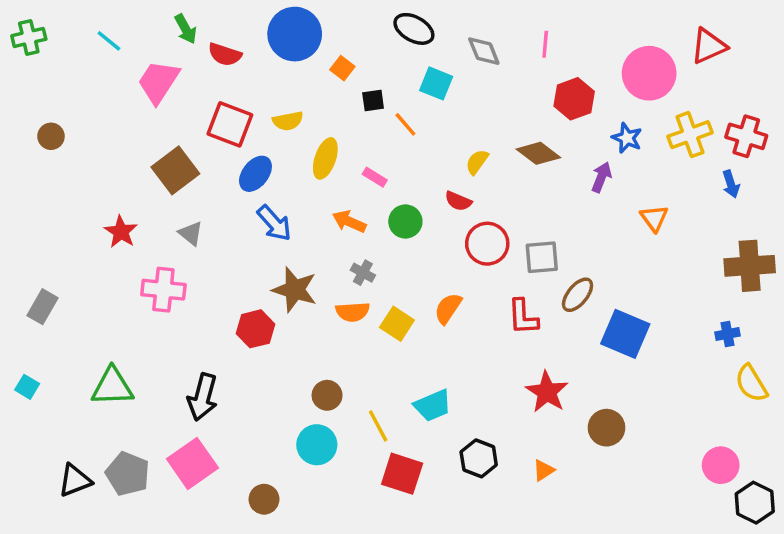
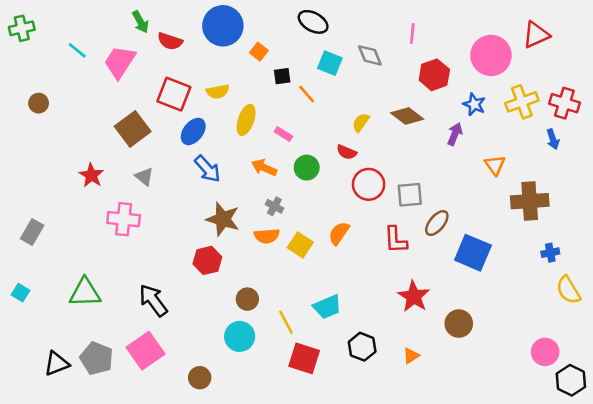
cyan line: (109, 41) -> (77, 50), moved
gray diamond: (484, 51) -> (370, 55), moved
brown cross: (750, 266) -> (530, 201), moved
red hexagon: (255, 329) -> (207, 260), moved
black arrow: (203, 397) -> (153, 300), turned 128

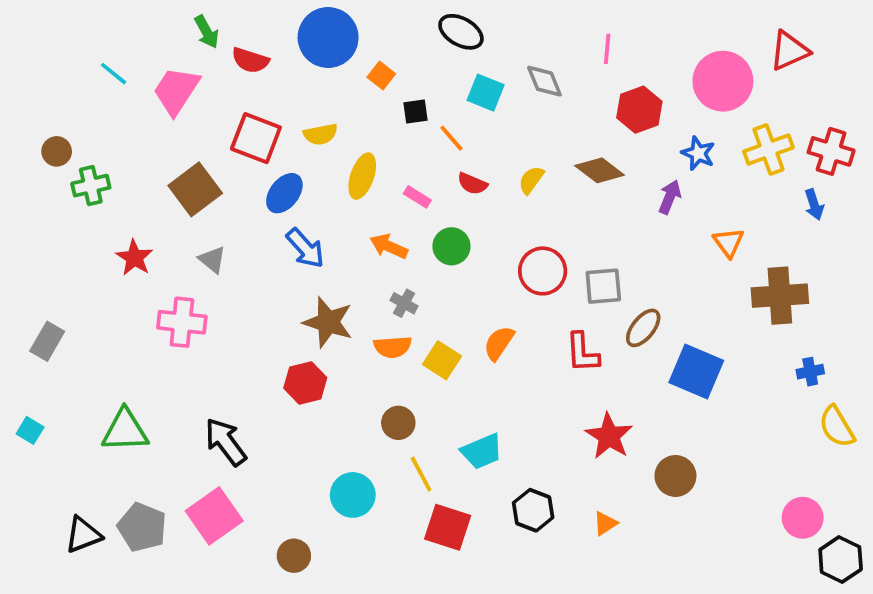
green cross: (22, 28) -> (91, 186), moved
red semicircle: (347, 152) -> (472, 184), moved
brown circle: (247, 299) -> (398, 423), moved

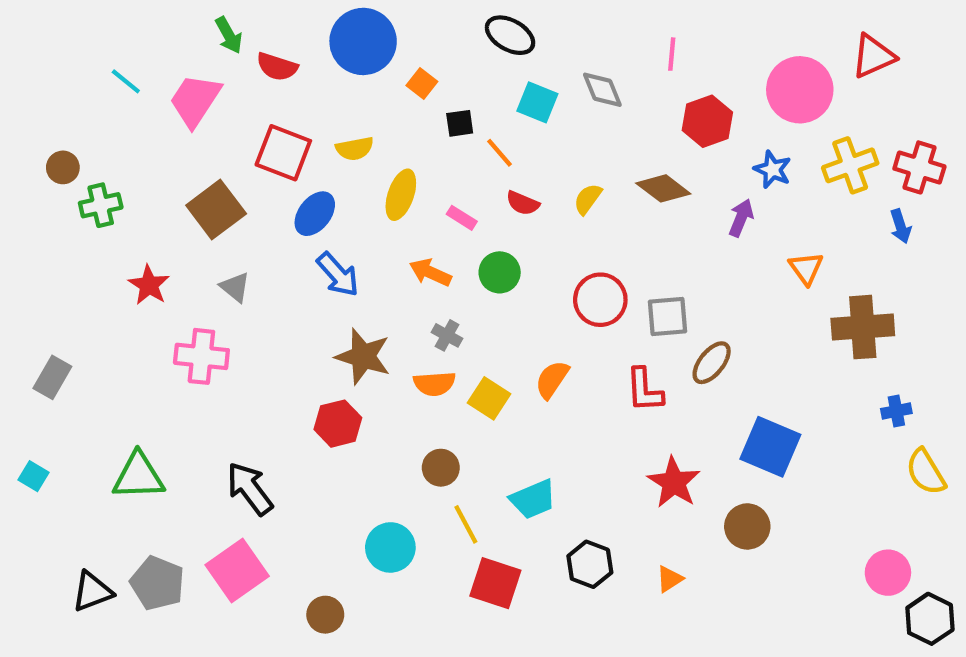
blue square: (696, 372) -> (770, 447), moved

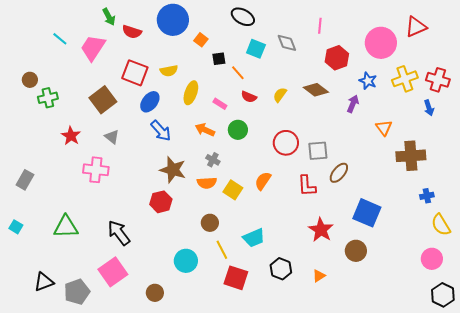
pink circle: (888, 573) -> (432, 259), moved
gray pentagon: (157, 583) -> (77, 292), moved, turned 30

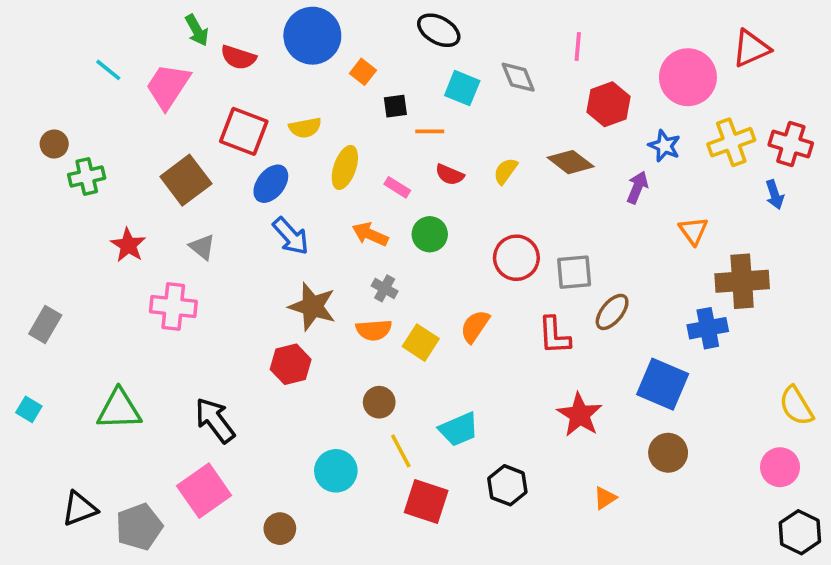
orange line: (238, 73) -> (430, 131), turned -49
blue cross: (427, 196) -> (708, 328), moved, size x1.5
brown circle: (356, 251) -> (668, 453), moved
orange triangle: (319, 276) -> (605, 498), moved

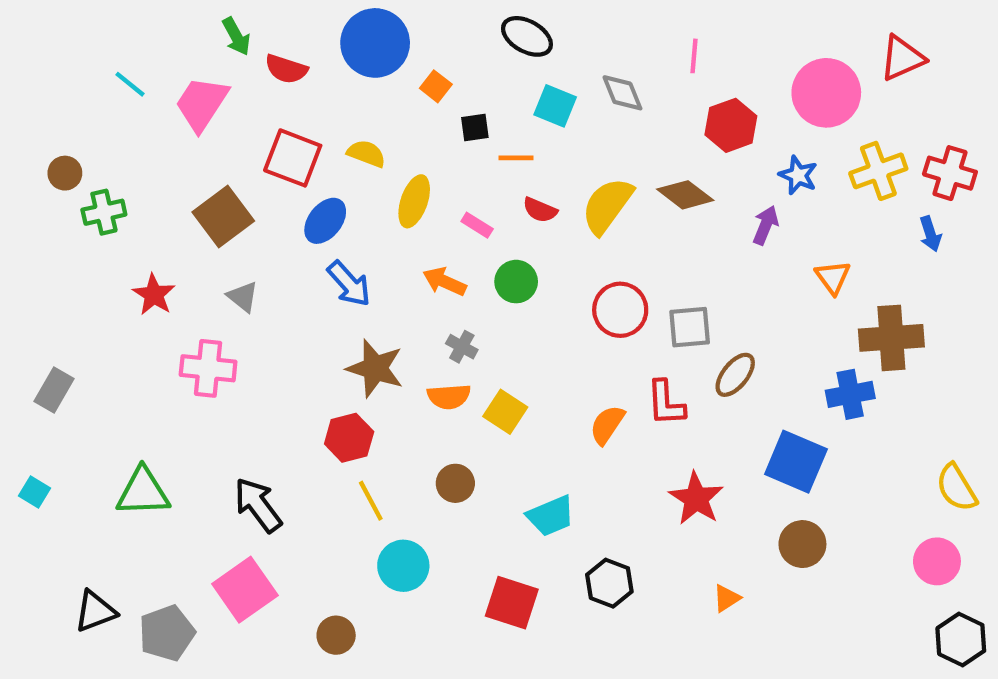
yellow semicircle: (305, 128) -> (366, 154), turned -148
yellow semicircle: (506, 171) -> (607, 206), size x1.8
orange semicircle: (475, 326) -> (607, 425), moved
yellow line: (401, 451) -> (371, 501), moved

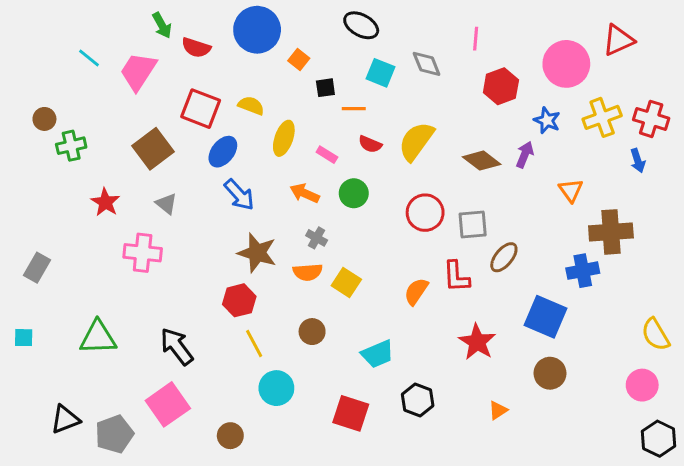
brown diamond: (685, 195) -> (482, 161), moved
cyan square: (35, 492) -> (24, 338), turned -30

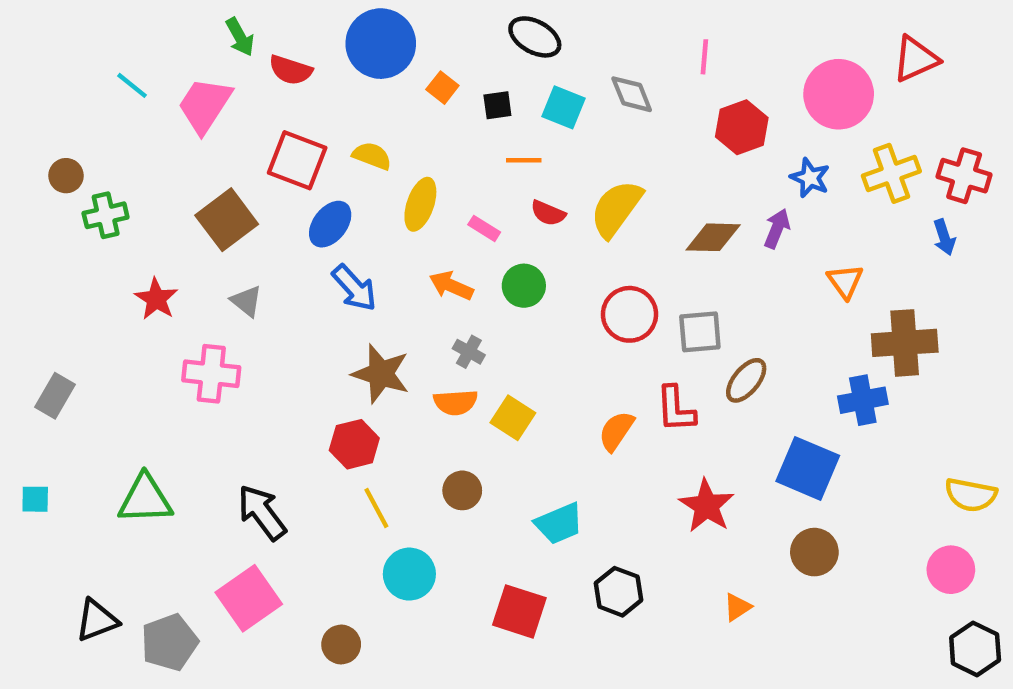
black square: (325, 88) -> (497, 105), moved
brown diamond: (482, 161) -> (713, 237), turned -36
yellow semicircle: (656, 335) -> (971, 495), turned -48

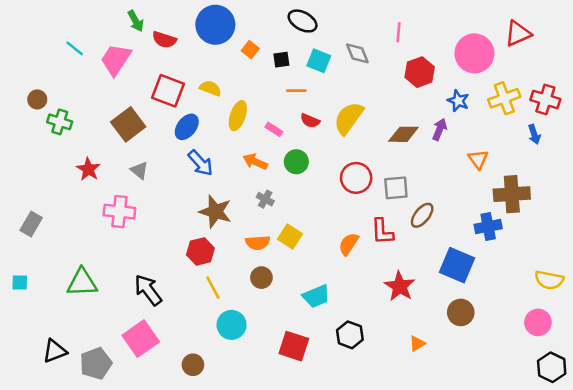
green cross: (106, 215) -> (60, 122), turned 30
orange semicircle: (456, 402) -> (258, 243), moved

